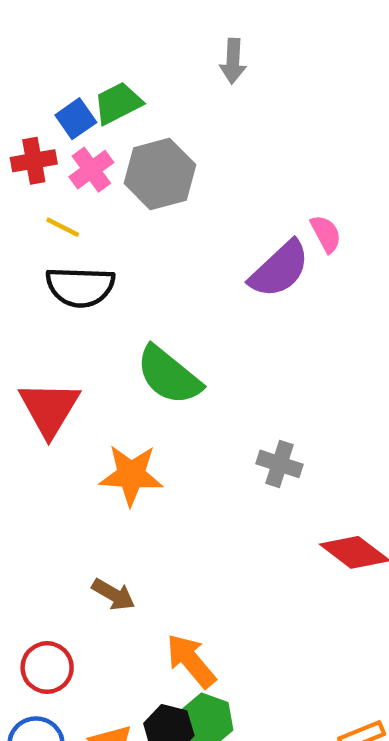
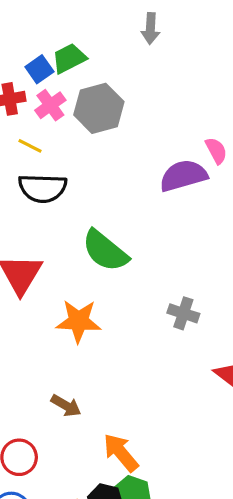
purple semicircle: (279, 269) -> (183, 176), turned -153

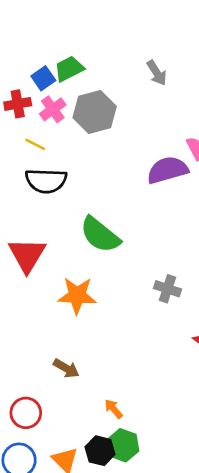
gray arrow: (151, 29) -> (157, 73), moved, turned -35
orange arrow: (121, 453) -> (113, 409), size x0.6

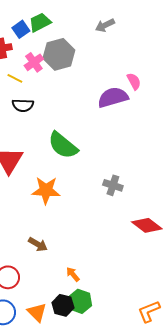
gray arrow: (157, 73) -> (105, 25), turned 96
pink cross: (53, 109) -> (34, 62), moved
black semicircle: (46, 181) -> (23, 105), size x0.7

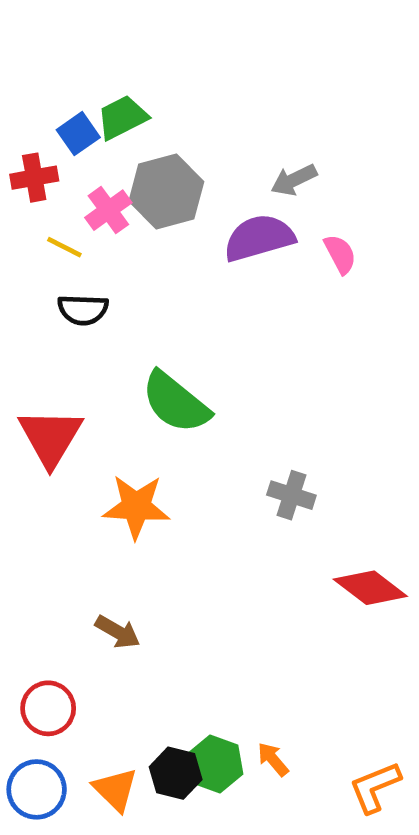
gray arrow: (105, 25) -> (294, 180), moved
purple semicircle: (113, 97) -> (259, 238), moved
orange arrow: (73, 274) -> (273, 759), moved

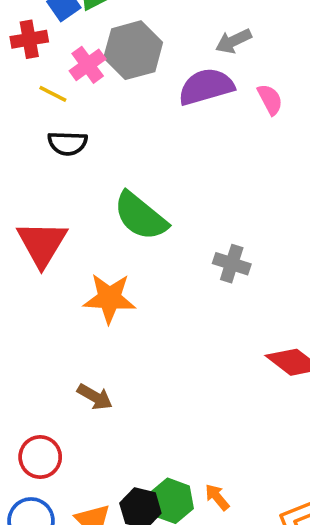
gray cross: (291, 495) -> (232, 264), moved

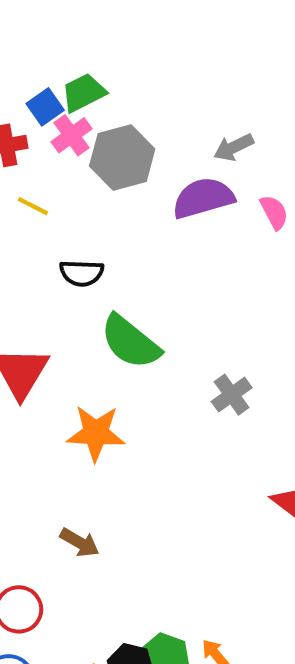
pink cross: (88, 65) -> (71, 135), moved
black semicircle: (68, 143) -> (82, 273), moved
gray cross: (232, 264) -> (232, 395), turned 36

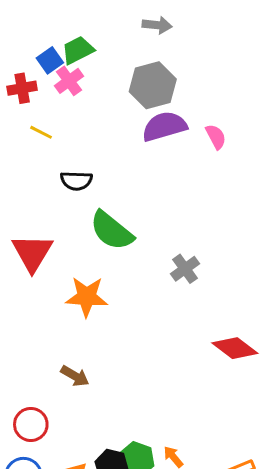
gray arrow: (234, 147) -> (157, 25), moved, turned -148
gray hexagon: (122, 157) -> (153, 85), moved

